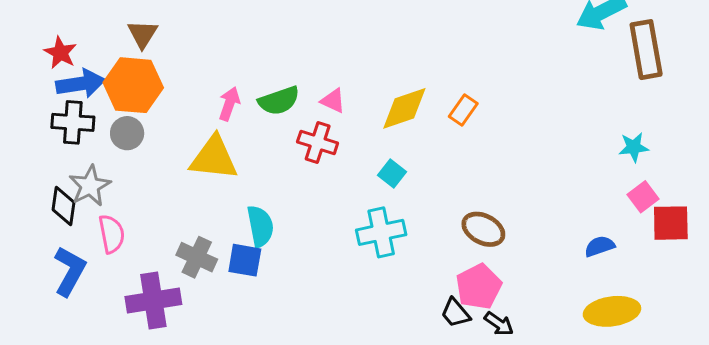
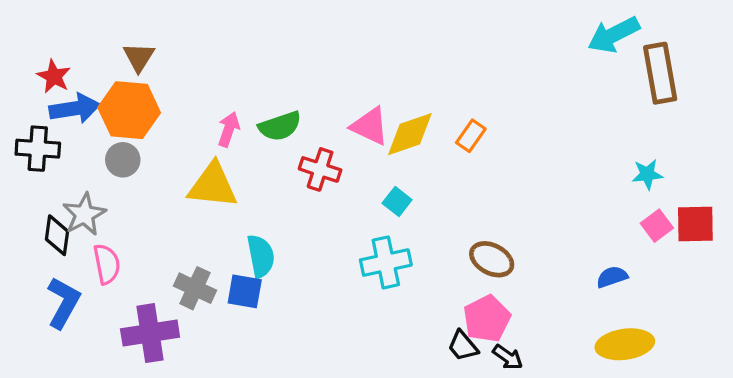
pink triangle: (333, 101) -> (370, 126), moved, size x1.5
black cross: (73, 122) -> (38, 149), moved
red square: (671, 223) -> (695, 224), moved

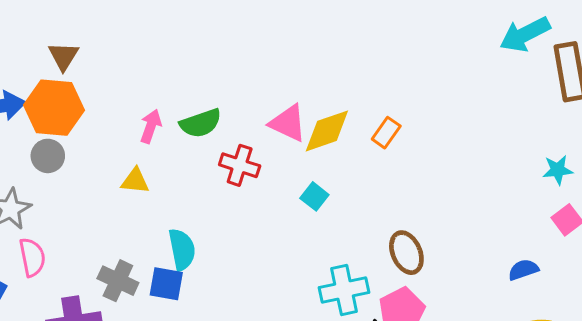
yellow triangle: (213, 185) -> (135, 181), size x0.6
brown ellipse: (492, 259) -> (406, 253), turned 39
cyan cross: (386, 262) -> (344, 290), moved

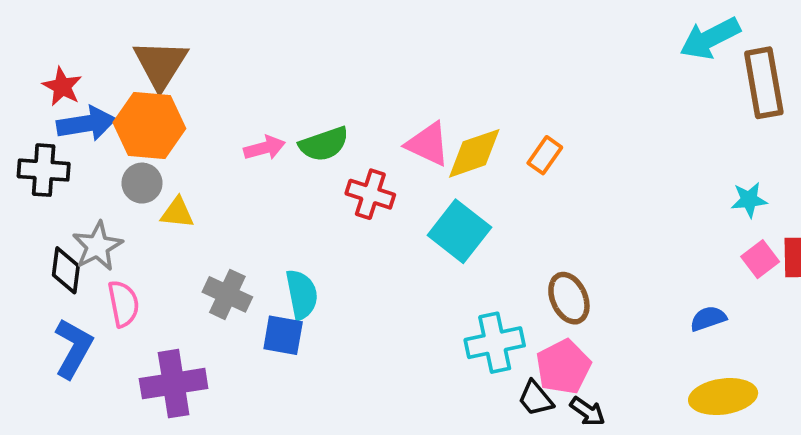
brown triangle: (63, 56) -> (161, 64), size x1.5
pink arrow: (151, 126) -> (265, 148), turned 56
yellow triangle: (135, 181) -> (177, 213), moved
cyan square: (314, 196) -> (459, 231), size x1.8
gray cross: (118, 281) -> (227, 294), moved

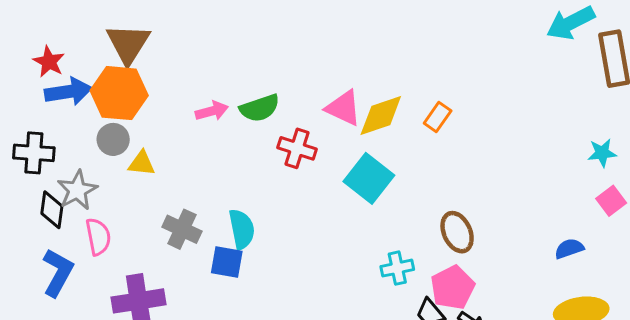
black cross: (44, 170) -> (34, 153), moved
cyan cross: (495, 343) -> (397, 268), size x0.7

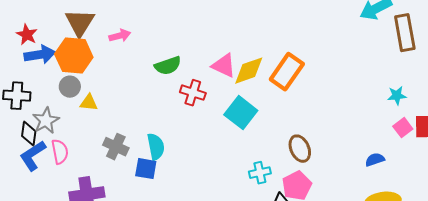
pink arrow: (212, 111) -> (120, 36), moved
orange rectangle: (438, 117) -> (287, 72), size x1.8
blue L-shape: (58, 273) -> (33, 156), moved, turned -152

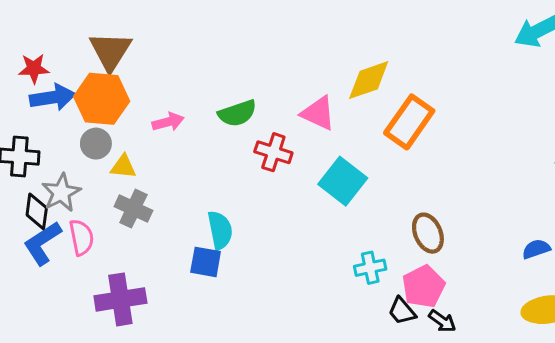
red star: (27, 35) -> (34, 68), turned -30
pink arrow: (120, 36) -> (168, 122), moved
yellow diamond: (249, 71) -> (369, 80), moved
gray cross: (116, 147) -> (133, 209), moved

